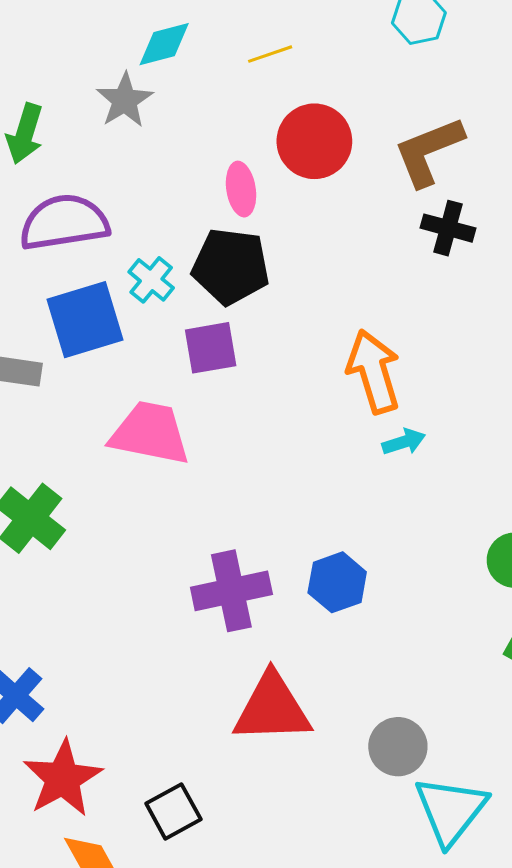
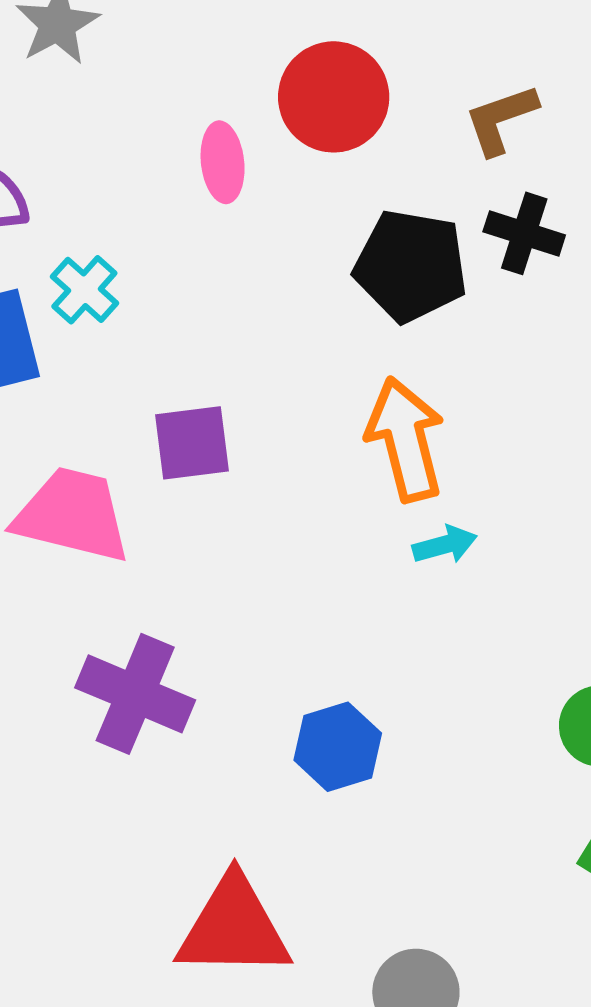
brown L-shape: (429, 151) -> (501, 119), size x0.7
black pentagon: (231, 266) -> (411, 266), moved
purple square: (211, 348) -> (192, 443), moved
purple cross: (231, 591) -> (135, 694), moved, turned 32

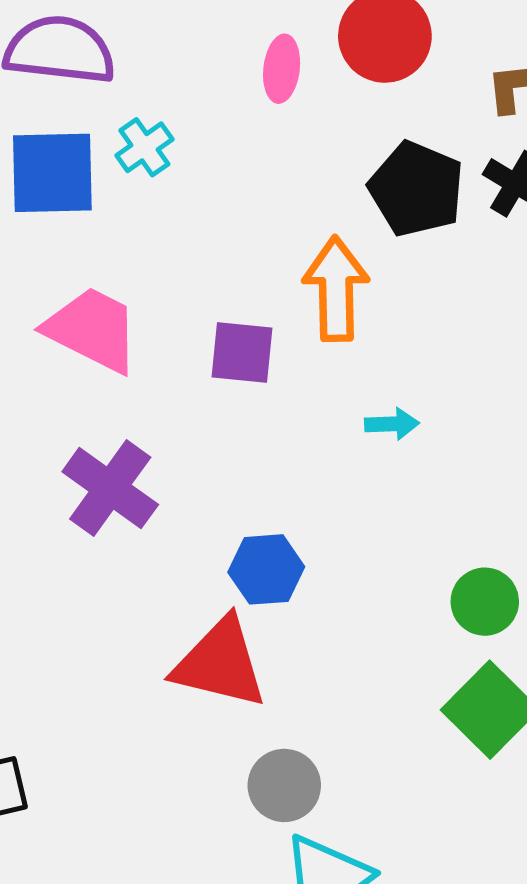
orange arrow: (405, 439) -> (336, 289), moved
purple square: (192, 443) -> (242, 352), moved
red triangle: (234, 927) -> (220, 663), moved

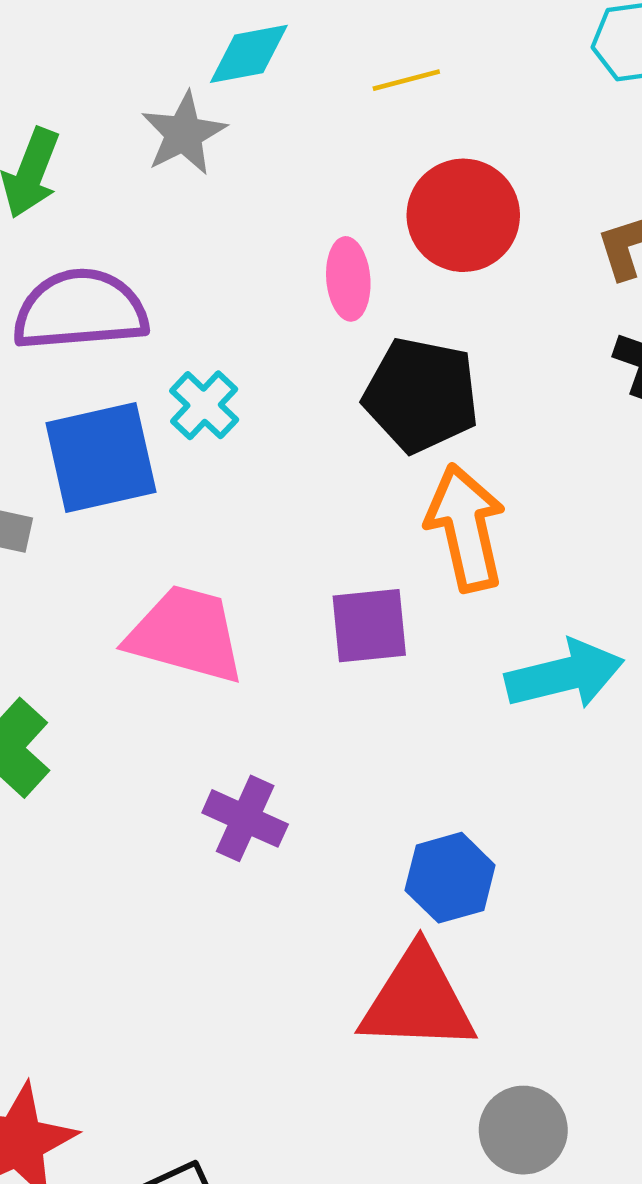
black pentagon: (416, 189) -> (421, 395), moved
cyan arrow: (392, 424) -> (565, 675), size x1.8
purple cross: (110, 488) -> (245, 818), size x0.7

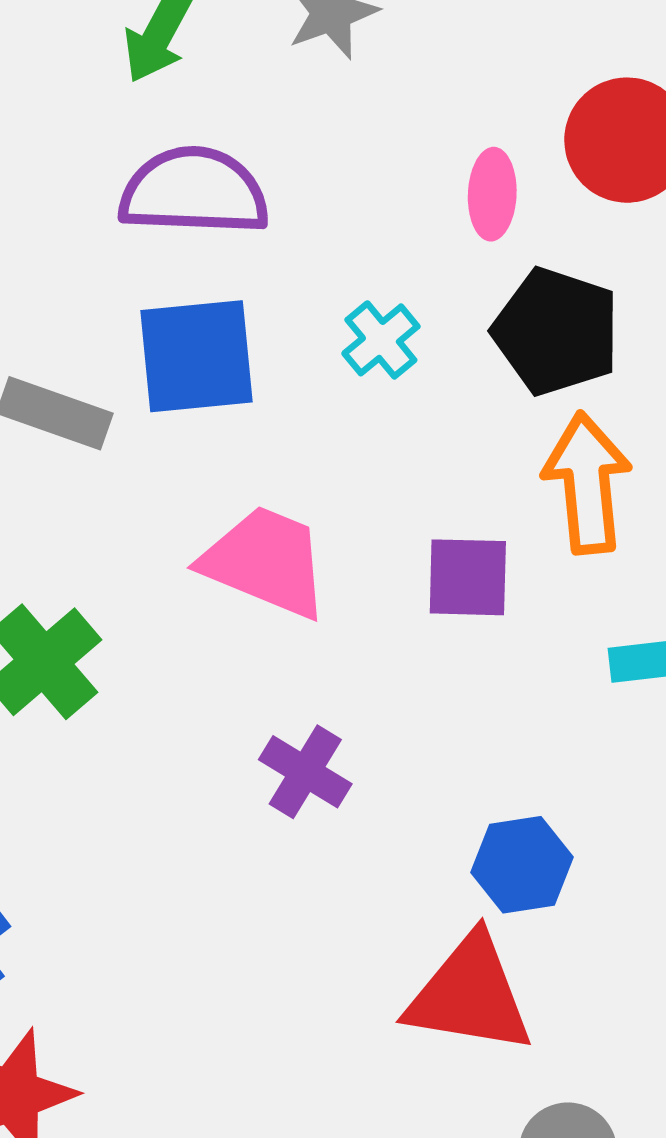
cyan cross: (204, 405) -> (381, 340), moved

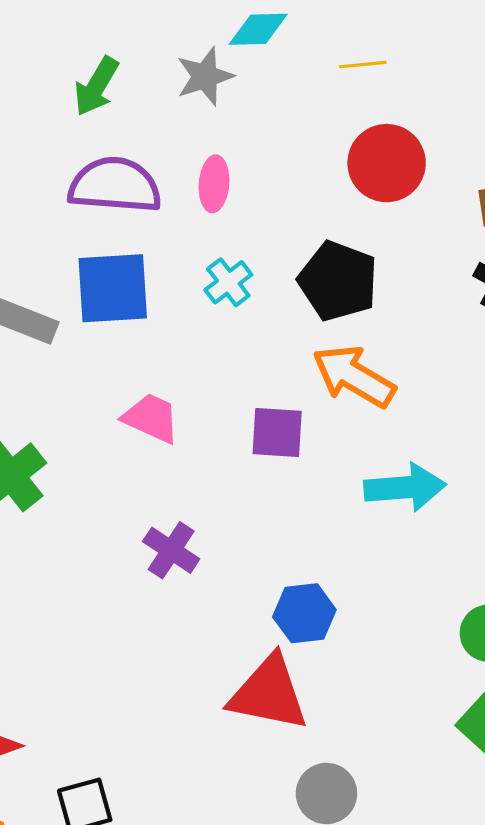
pink ellipse: (492, 194) -> (214, 184), moved
orange arrow: (587, 483) -> (354, 376), turned -56
pink trapezoid: (265, 562) -> (151, 418), size x0.7

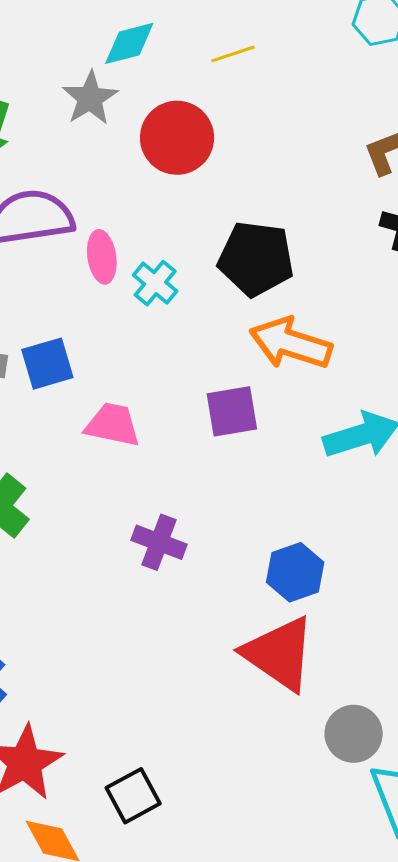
red circle: (387, 163) -> (177, 138), moved
pink ellipse: (214, 184) -> (102, 257), moved
blue square: (113, 288) -> (47, 364), moved, size x0.7
red triangle: (269, 693) -> (279, 654), turned 36

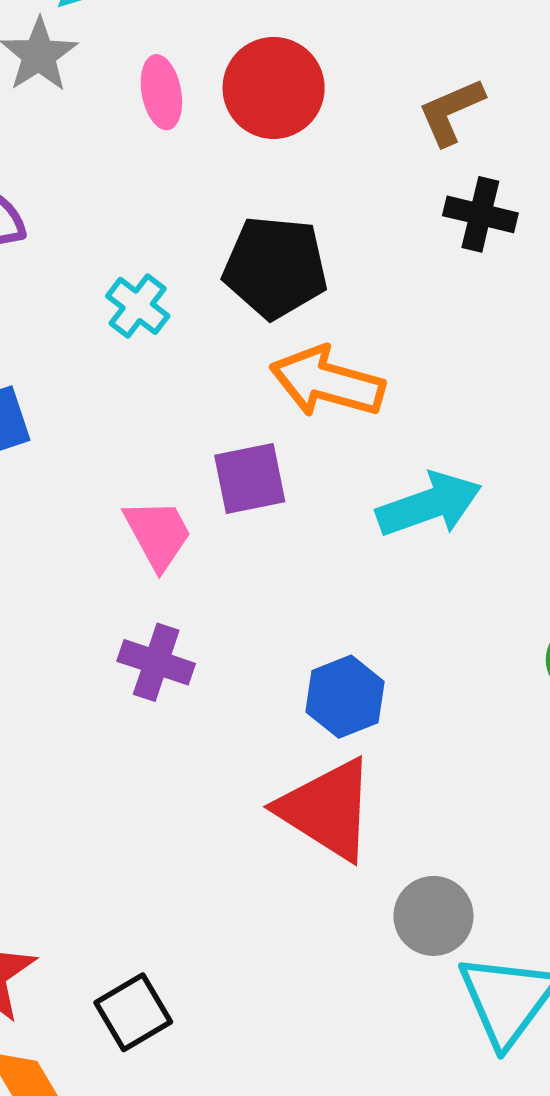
red circle: (177, 138) -> (274, 88), moved
pink ellipse: (102, 257) -> (161, 92), moved
pink trapezoid: (113, 425) -> (158, 534), moved, turned 52

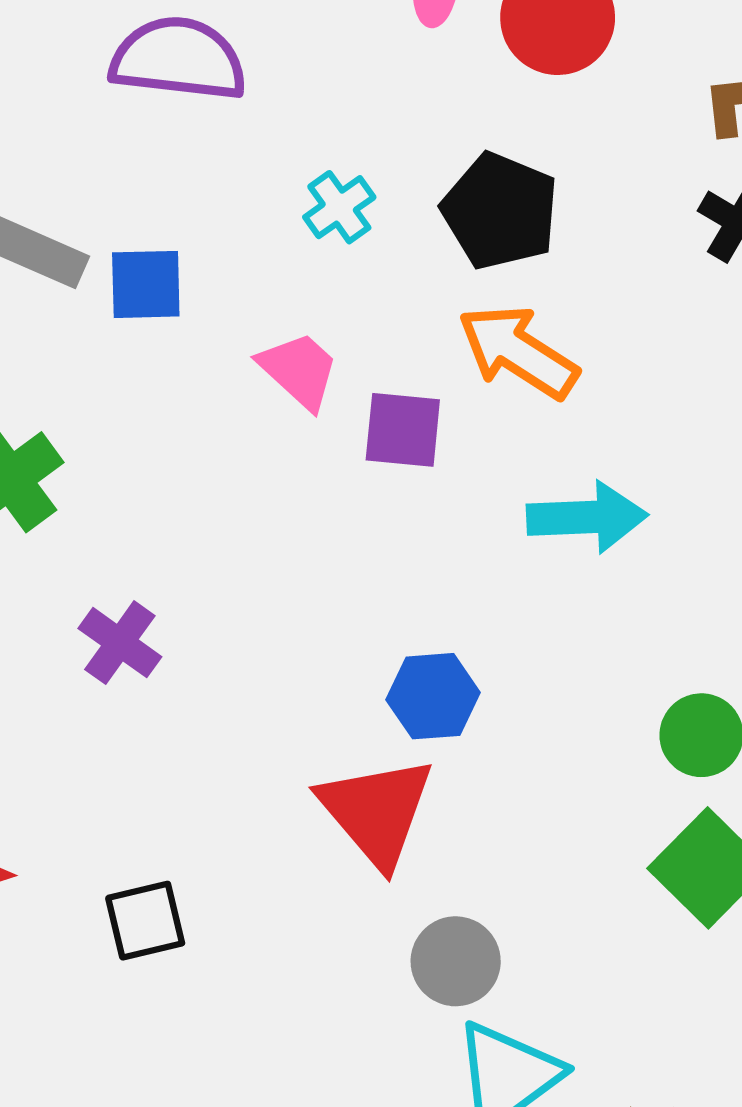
pink trapezoid: (158, 534) -> (299, 370), moved, turned -36
purple cross: (156, 662) -> (120, 643), moved
black square: (133, 1012) -> (145, 921), moved

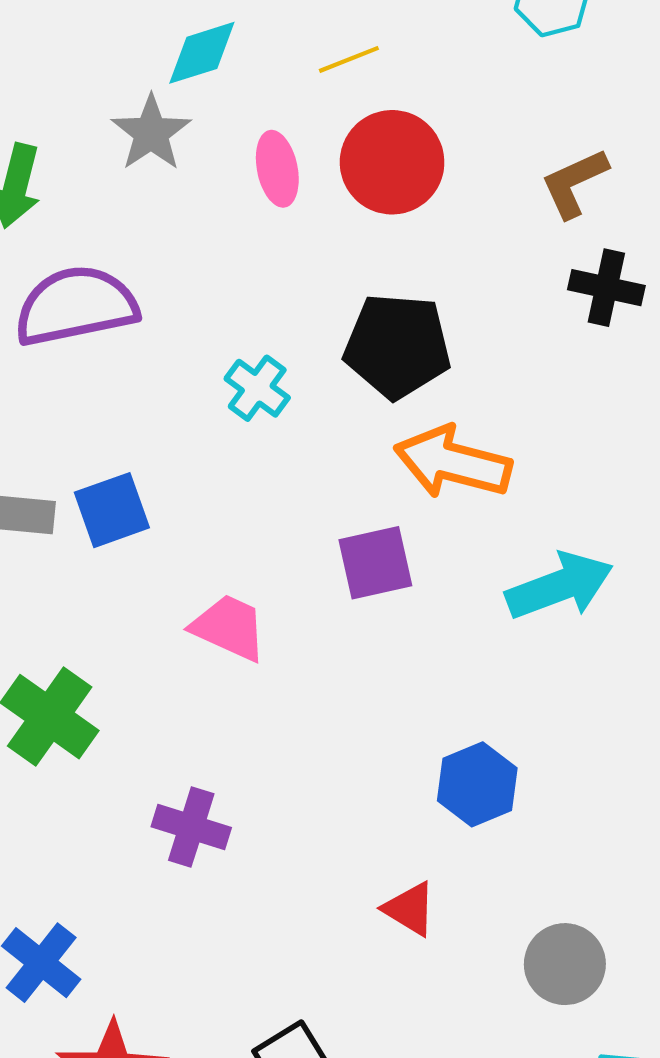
pink trapezoid: (299, 370) -> (229, 628), moved
red triangle: (376, 811) -> (410, 909), moved, size x0.5
gray circle: (456, 961) -> (565, 964), moved

